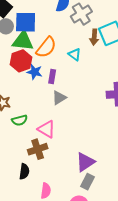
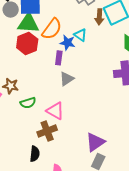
blue star: (35, 72) -> (67, 43), moved

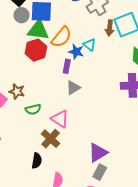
brown cross: (47, 131) -> (51, 139), turned -30

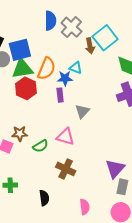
gray triangle: (73, 88) -> (82, 111), moved
pink triangle: (60, 119) -> (65, 137), moved
black semicircle: (37, 161) -> (44, 198), moved

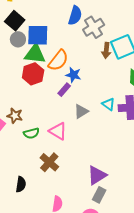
cyan triangle: (76, 68) -> (108, 104), moved
purple rectangle: (60, 95) -> (64, 90), turned 32

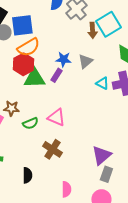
green triangle: (35, 54) -> (34, 78), moved
orange semicircle: (58, 60) -> (28, 47), moved, turned 30
gray triangle: (81, 111) -> (85, 61), moved

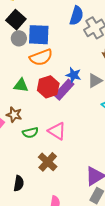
red hexagon: (23, 64) -> (48, 87), moved
purple rectangle: (56, 75) -> (64, 90), size x1.5
green triangle: (34, 78) -> (21, 85), moved, size x0.7

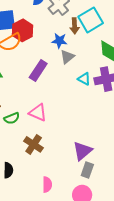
blue star: (74, 75) -> (59, 41), moved
red hexagon: (48, 87) -> (23, 30), moved

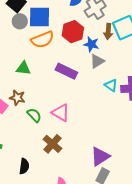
red hexagon: (23, 30) -> (73, 32), moved
purple rectangle: (38, 70) -> (66, 71), turned 75
green semicircle: (12, 118) -> (34, 115), turned -119

